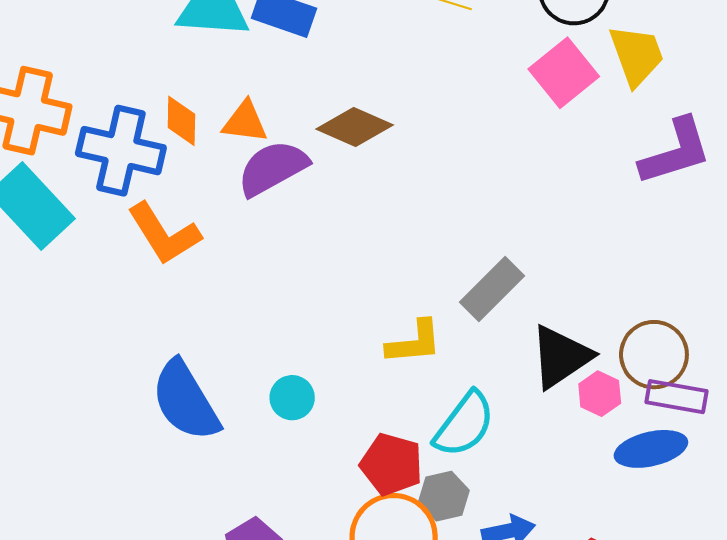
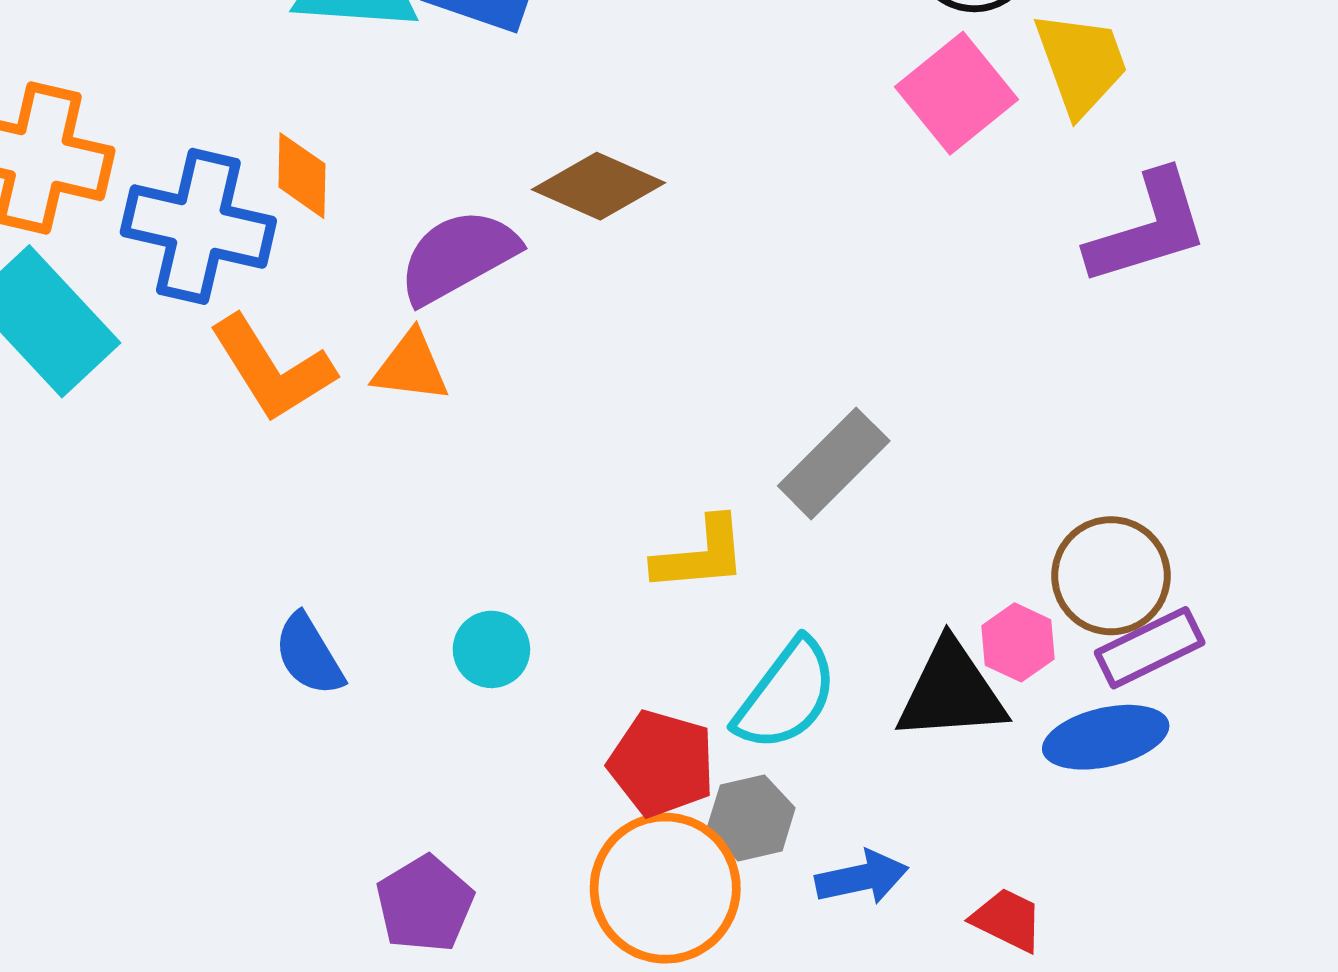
orange triangle: (245, 122) -> (411, 367), moved
black triangle: (561, 357) -> (951, 692), moved, turned 30
purple rectangle: (677, 397) -> (1150, 648), turned -36
blue semicircle: (186, 401) -> (309, 655), size x0.6

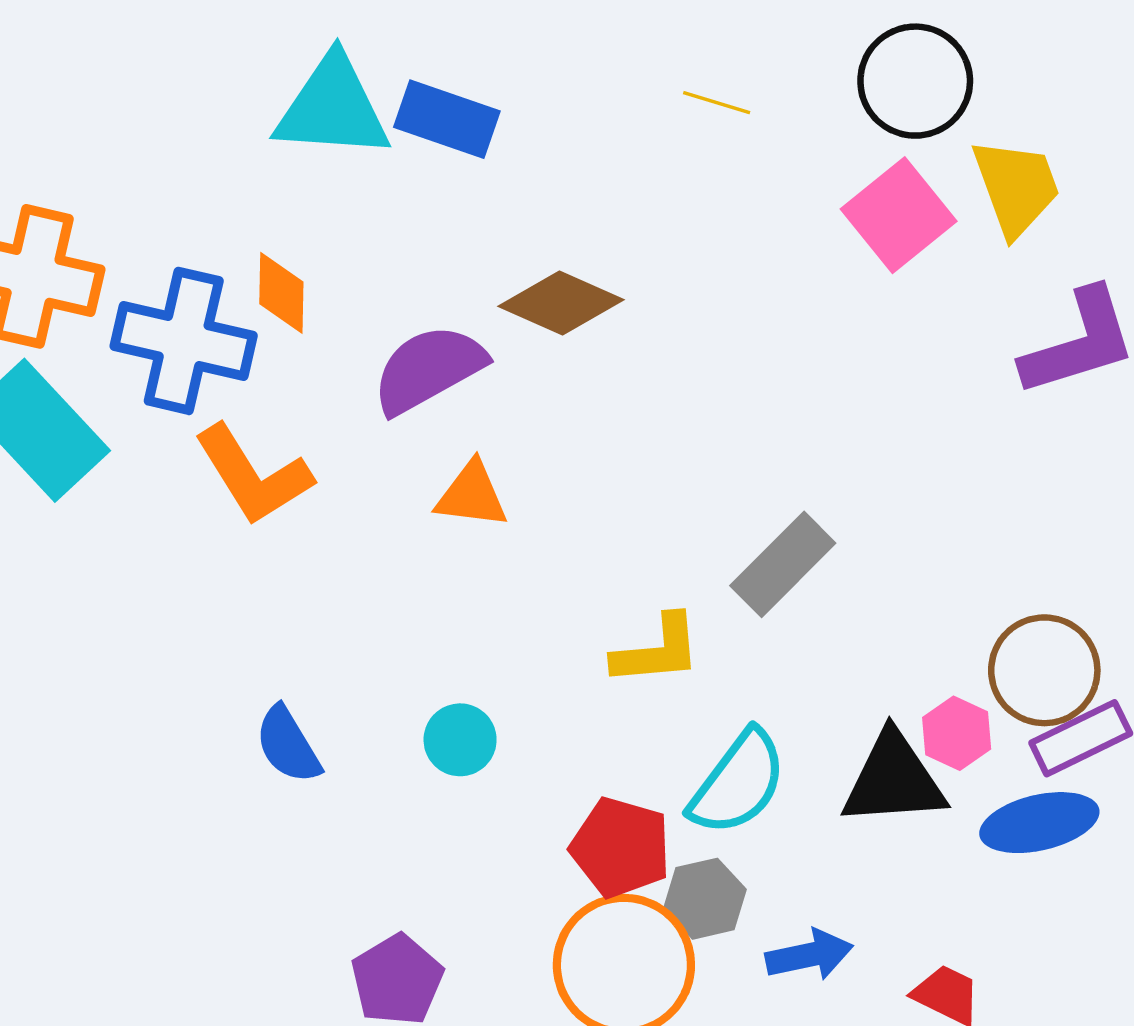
orange triangle: (411, 367) -> (472, 495), moved

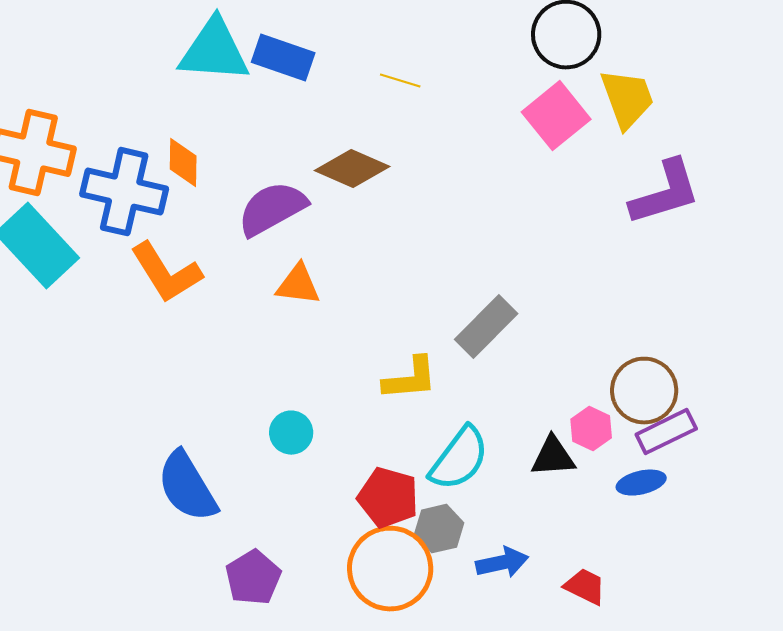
yellow line: (717, 103) -> (400, 81), moved
blue semicircle: (288, 745) -> (187, 487), moved, size x1.5
black triangle: (894, 780) -> (553, 457), size x0.7
blue ellipse: (1039, 823) -> (641, 483), size x0.7

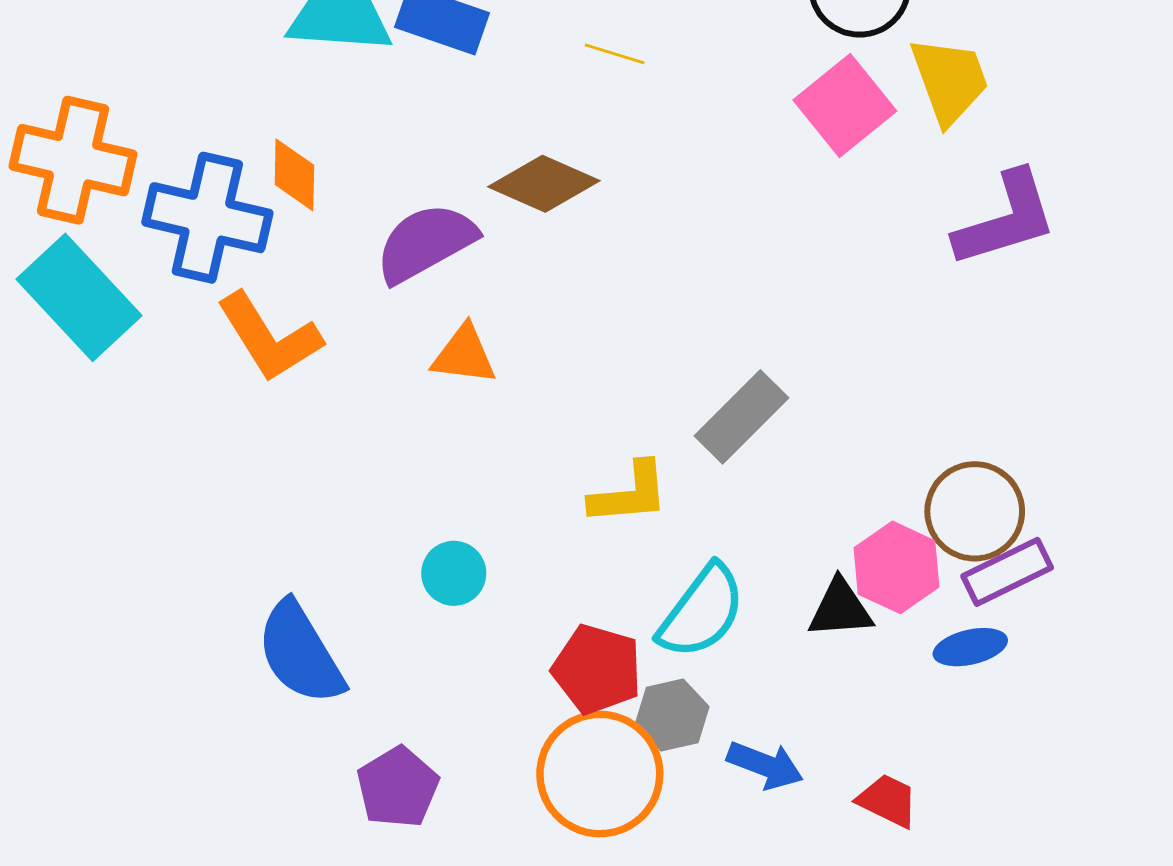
pink hexagon: (591, 429) -> (896, 567), size x1.4
blue arrow: (502, 563) -> (765, 765), turned 33

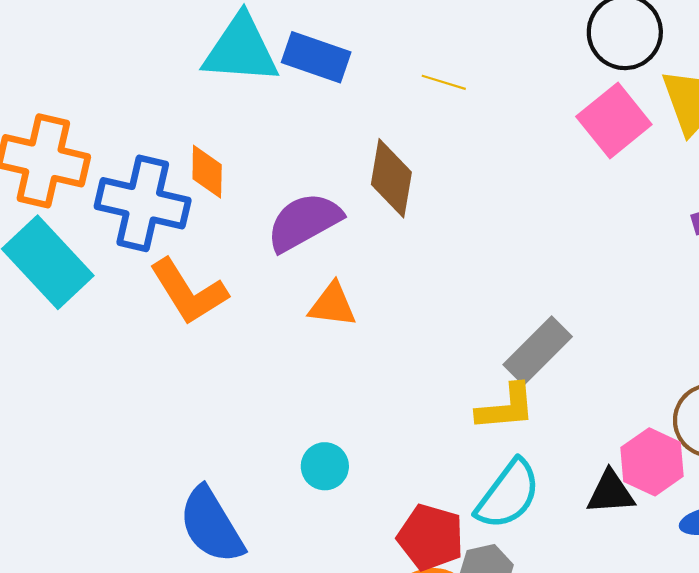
brown diamond: (544, 184) -> (391, 178), turned 76
yellow L-shape: (629, 494) -> (506, 407), moved

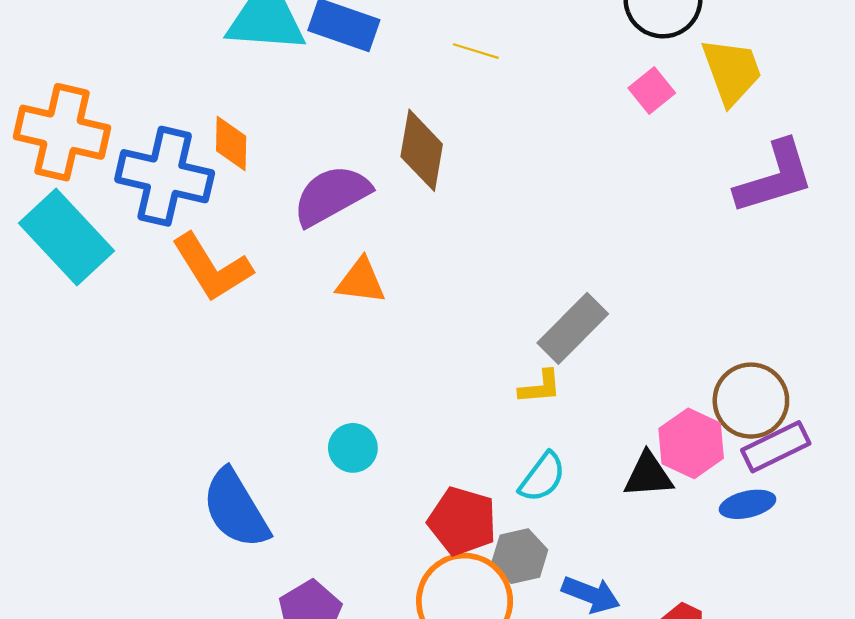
pink square: (614, 120) -> (652, 91), size x0.6
yellow L-shape: (506, 407) -> (540, 387), size x0.7
cyan semicircle: (508, 495) -> (542, 477), size x0.7

